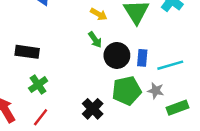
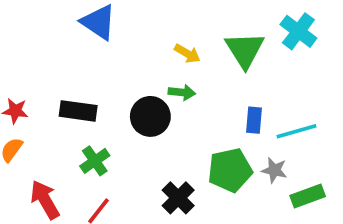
green arrow: (95, 40) -> (182, 92), turned -49
black circle: (117, 55) -> (150, 116), moved

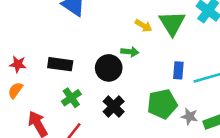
yellow arrow: (187, 54) -> (144, 26), moved
gray star: (274, 170) -> (190, 116), moved
black cross: (178, 198) -> (114, 106), moved

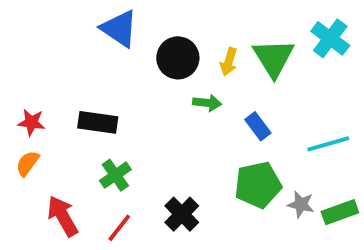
yellow arrow: (144, 26) -> (229, 62), turned 77
black circle: (109, 68) -> (178, 58), moved
blue rectangle: (178, 70) -> (258, 126), moved, turned -42
black cross: (114, 106) -> (182, 214), moved

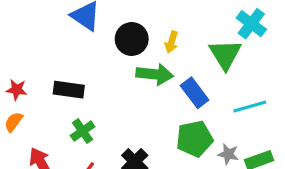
green triangle: (274, 58) -> (225, 54), moved
green arrow: (207, 103) -> (155, 74), size x1.6
blue rectangle: (258, 126) -> (195, 93), size x1.4

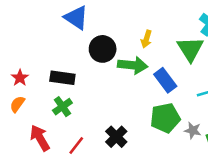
black circle: (132, 39) -> (103, 49), moved
red star: (17, 90) -> (20, 78), turned 30
green cross: (83, 131) -> (62, 107), moved

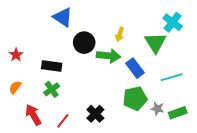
red star: (20, 78) -> (16, 55), moved

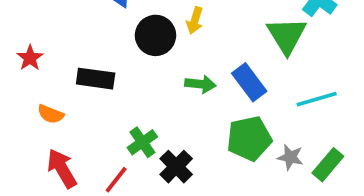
yellow arrow: (120, 34) -> (195, 20), moved
green arrow: (109, 56) -> (200, 84), moved, size x0.7
orange semicircle: (15, 87) -> (51, 114), moved, turned -104
green cross: (52, 89) -> (142, 142), moved
green rectangle: (178, 113) -> (328, 165), turned -30

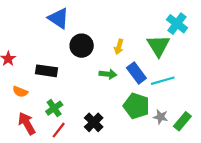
yellow arrow: (195, 20) -> (119, 47), moved
cyan line: (317, 99) -> (163, 81), moved
green pentagon: (249, 138) -> (136, 106), turned 30
green cross: (142, 142) -> (54, 108), moved

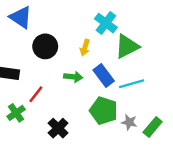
cyan cross: (177, 24) -> (106, 23), moved
green triangle: (158, 46) -> (127, 46), turned 35
red line: (59, 130) -> (36, 94), moved

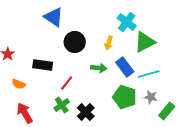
green cross: (16, 113) -> (62, 105), moved
gray star: (129, 122) -> (151, 97), moved

